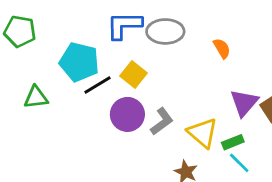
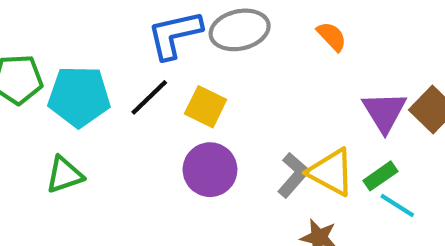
cyan pentagon: (79, 62) -> (79, 96), moved
black line: (98, 85) -> (149, 97), moved
gray L-shape: (162, 121) -> (293, 175), moved

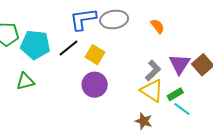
gray L-shape: (293, 175) -> (153, 70), moved

